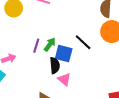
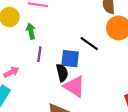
green arrow: (50, 44) -> (31, 31), moved, turned -40
pink triangle: (64, 79) -> (74, 86), size x1.5

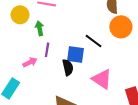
pink arrow: (11, 72) -> (30, 62), moved
pink triangle: (74, 86) -> (102, 79), moved

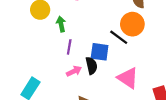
orange circle: (121, 27) -> (132, 24), moved
pink arrow: (30, 62) -> (74, 71), moved

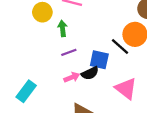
purple line: (69, 47) -> (69, 52), turned 56
black semicircle: (91, 66) -> (90, 73), turned 72

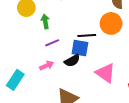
black line: (120, 47) -> (87, 36), moved, turned -42
pink arrow: (72, 77) -> (47, 66), moved

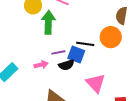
green arrow: (45, 21) -> (48, 22), size x1.6
purple line: (52, 43) -> (58, 52), moved

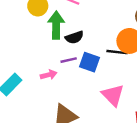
black line: (85, 44) -> (117, 52), moved
black semicircle: (66, 65) -> (74, 37), moved

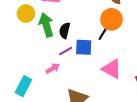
black semicircle: (74, 37) -> (65, 30), turned 140
black line: (117, 52) -> (104, 32), turned -48

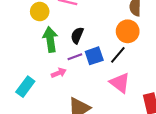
green arrow: (46, 25) -> (50, 39), moved
black line: (104, 32) -> (118, 55), moved
blue square: (84, 47) -> (94, 56), turned -30

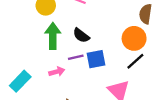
black semicircle: (77, 35) -> (81, 35), turned -84
black line: (118, 55) -> (135, 61), moved

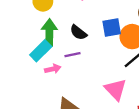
blue square: (96, 59) -> (112, 27), moved
cyan rectangle: (20, 81) -> (41, 51), moved

